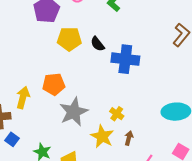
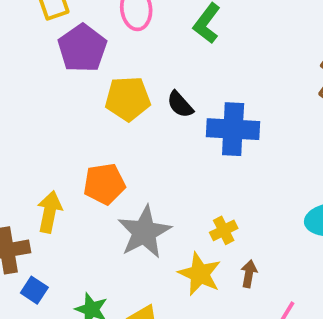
yellow cross: (117, 114) -> (224, 230), turned 32

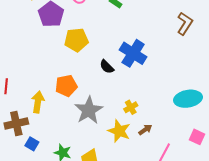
black semicircle: (180, 104) -> (107, 67), moved
blue cross: (233, 129) -> (133, 53), turned 32
brown arrow: (249, 274) -> (145, 130), turned 48

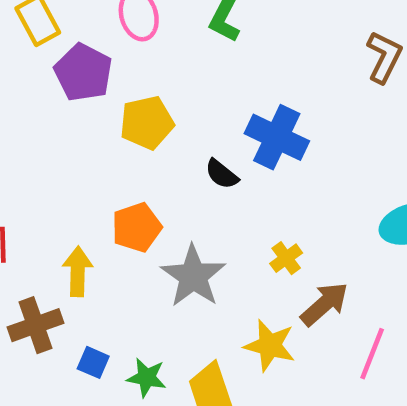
brown arrow: (145, 130) -> (324, 304), size x1.6
yellow star: (119, 131) -> (270, 345), moved
blue square: (32, 144) -> (93, 362), moved

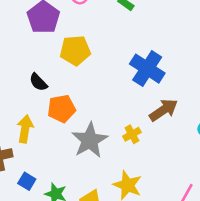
black semicircle: (222, 174) -> (38, 82), moved
yellow cross: (286, 258) -> (132, 134), moved
brown arrow: (324, 304) -> (164, 110), moved

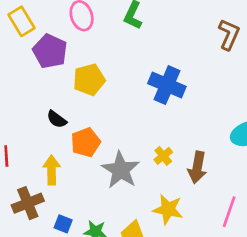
brown arrow: (164, 110) -> (197, 167), moved, turned 144

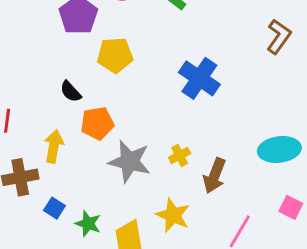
gray star: (121, 170) -> (130, 161), turned -30

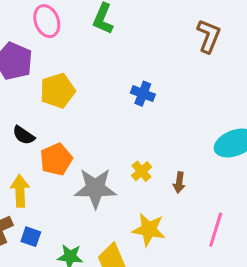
blue cross: (199, 78) -> (143, 94), size x0.6
brown arrow: (215, 176) -> (179, 183), size x0.6
blue square: (54, 208) -> (31, 237), moved

